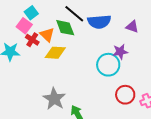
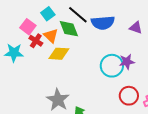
cyan square: (31, 13) -> (48, 14), moved
purple star: (120, 52) -> (127, 62), moved

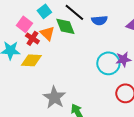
blue semicircle: (103, 23) -> (99, 20), size x0.7
yellow diamond: (59, 54) -> (31, 60), moved

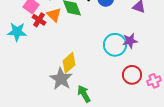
yellow diamond: (31, 60) -> (69, 63), moved, turned -45

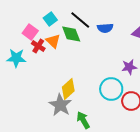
cyan circle: (115, 45) -> (111, 89), moved

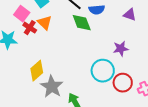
green diamond: (71, 34) -> (82, 23), moved
yellow diamond: (68, 89) -> (37, 71), moved

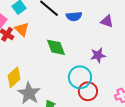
green diamond: (82, 23) -> (56, 47), moved
red circle: (123, 83) -> (88, 91), moved

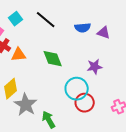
blue semicircle: (74, 16) -> (83, 28), moved
orange triangle: (22, 29) -> (19, 55), moved, turned -49

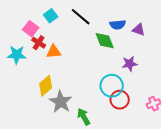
green diamond: (53, 59) -> (105, 41), moved

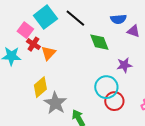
cyan square: (51, 16) -> (45, 17), size x1.6
blue semicircle: (118, 25) -> (118, 19), moved
orange triangle: (54, 52) -> (48, 53), turned -42

